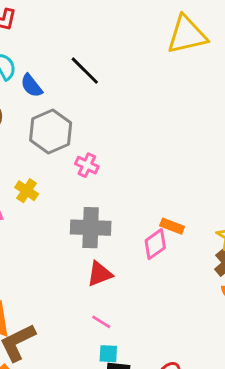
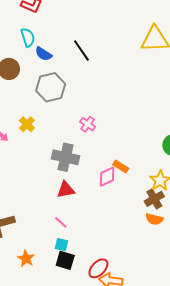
blue semicircle: (31, 86) -> (44, 54), turned -30
pink cross: (87, 165) -> (88, 124), moved

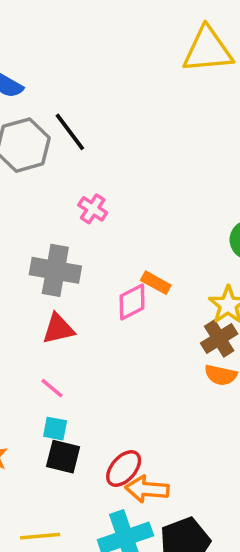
black line: (81, 50) -> (70, 132), moved

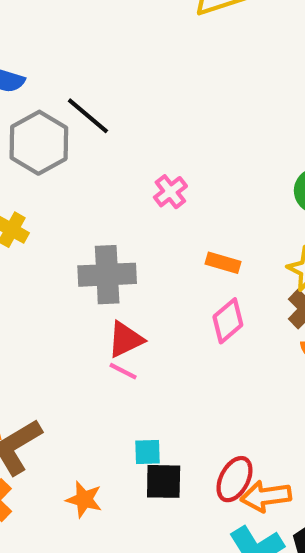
pink cross: (93, 209) -> (170, 192), moved, turned 32
pink diamond: (132, 302) -> (228, 321), moved
pink line: (52, 388) -> (123, 371), moved

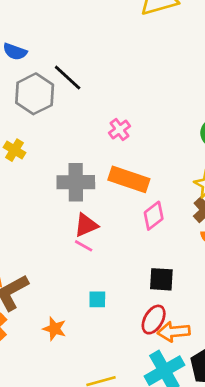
orange rectangle: (223, 263) -> (129, 179), moved, size x1.8
black square: (164, 481) -> (161, 279), moved

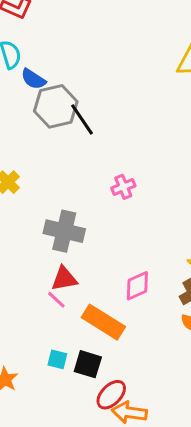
gray hexagon: (35, 94) -> (56, 106), moved
orange rectangle: (129, 179) -> (103, 322), moved
black square: (161, 279) -> (88, 364), moved

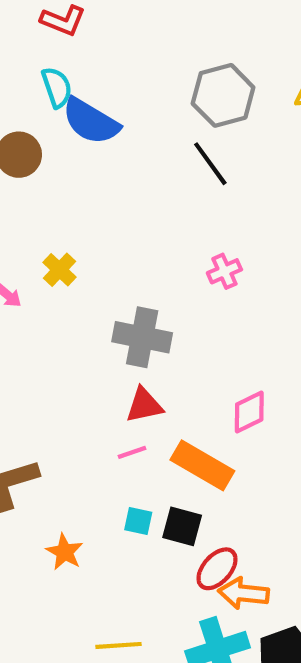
blue semicircle: (33, 79) -> (91, 121), size x1.6
gray hexagon: (56, 106) -> (223, 95), moved
black line: (82, 119) -> (210, 164), moved
pink line: (56, 300) -> (132, 452), moved, turned -60

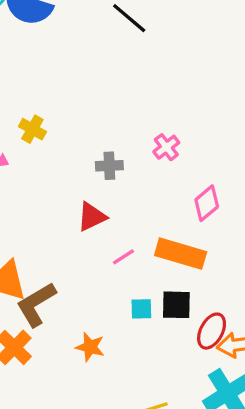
pink cross: (224, 271) -> (166, 147), moved
gray cross: (142, 337) -> (109, 166), size x0.6
red triangle: (144, 405) -> (92, 217), moved

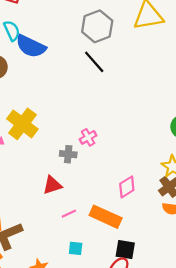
yellow cross: (32, 129) -> (22, 124), size x1.8
pink cross: (166, 147) -> (88, 137), moved
black square: (176, 305) -> (125, 250), moved

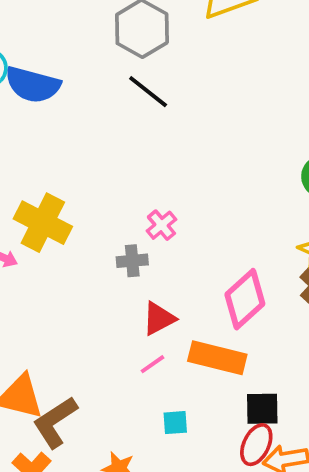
red triangle: (52, 185) -> (159, 319), moved
pink diamond: (127, 187) -> (245, 299), size x1.4

